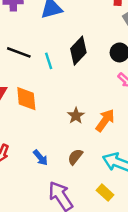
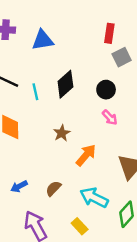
brown star: (76, 116) -> (62, 133), moved
blue arrow: (41, 158) -> (19, 186), turned 98

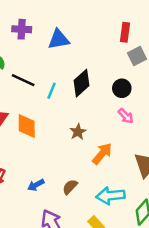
cyan line: (35, 92) -> (52, 91), turned 35
cyan arrow: (94, 198) -> (110, 196), turned -32

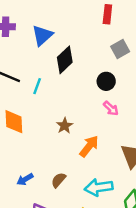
red rectangle: (125, 32) -> (107, 14), moved
blue triangle: (59, 39) -> (42, 35), turned -30
black diamond: (81, 83) -> (65, 60), moved

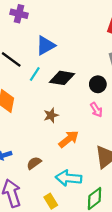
blue triangle: (42, 35) -> (46, 45), moved
black diamond: (65, 60) -> (62, 78), moved, turned 40

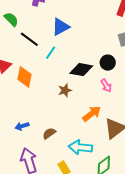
black diamond: (62, 78) -> (81, 70), moved
orange arrow: (69, 139) -> (92, 114), moved

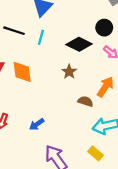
black diamond: (81, 70) -> (79, 44), turned 35
brown semicircle: (49, 133) -> (85, 101), moved, turned 72

